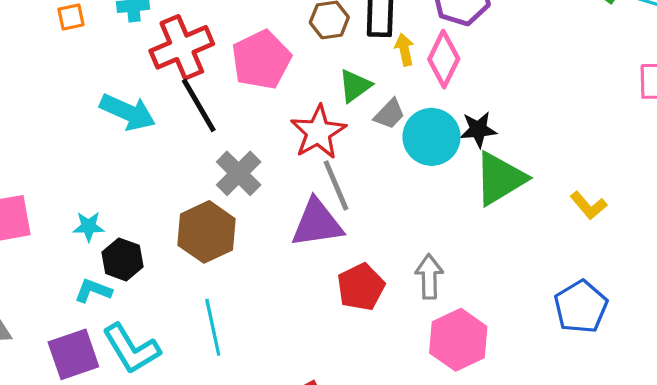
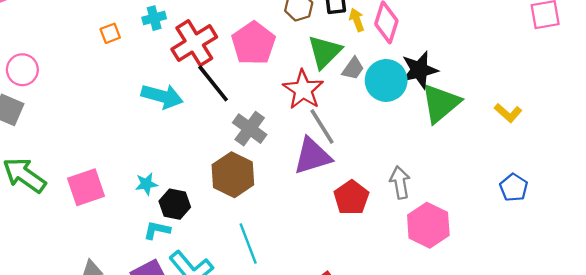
green triangle: (355, 86) -> (325, 52), size x1.4
black star: (478, 130) -> (419, 70), size x1.4
blue pentagon: (581, 307) -> (514, 188), size x0.7

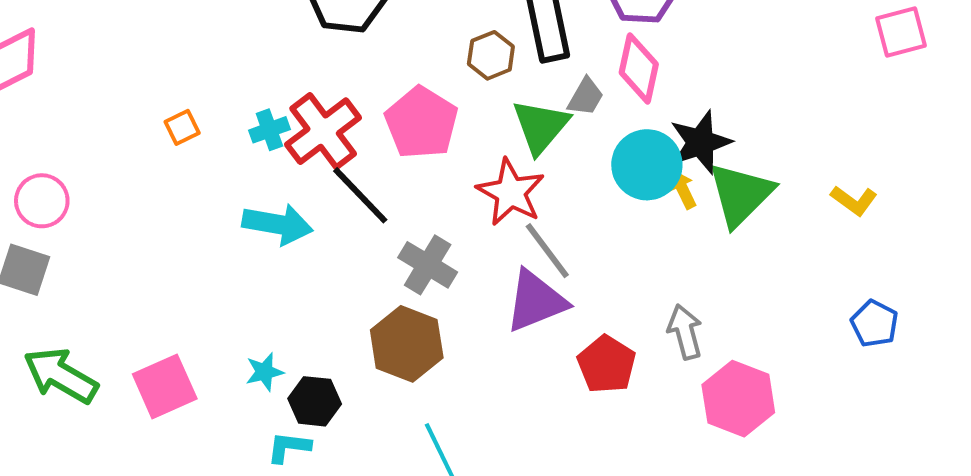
cyan cross: (154, 18) -> (269, 130), moved
yellow arrow: (357, 20) -> (683, 189), moved
gray trapezoid: (353, 68) -> (586, 97), moved

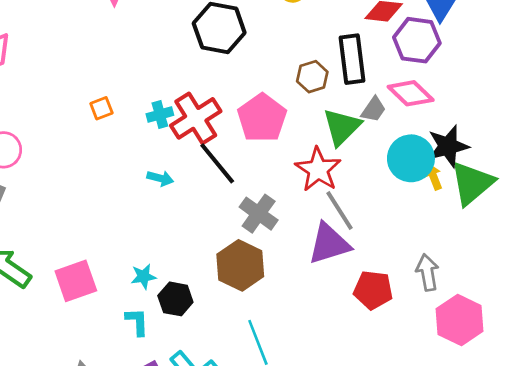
pink diamond: (639, 68) -> (411, 93), turned -63
cyan arrow: (278, 224) -> (160, 178), size x0.6
red pentagon: (607, 364) -> (373, 290), turned -30
cyan L-shape: (289, 447) -> (137, 322), moved, turned 76

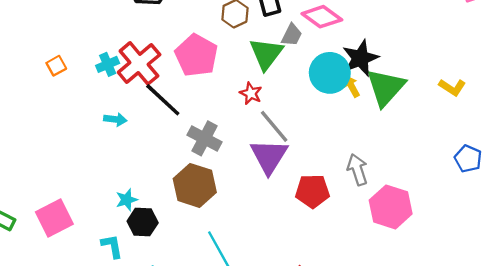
red star: (318, 169) -> (251, 93), size x0.6
purple triangle: (329, 244) -> (269, 156), turned -33
cyan star: (143, 277) -> (127, 200), moved

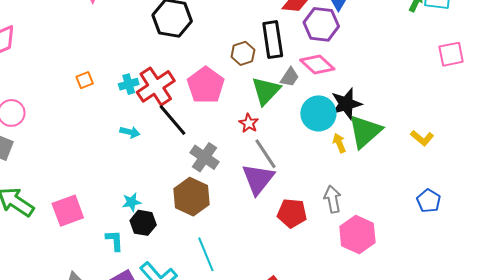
yellow arrow: (352, 86) -> (339, 143), moved

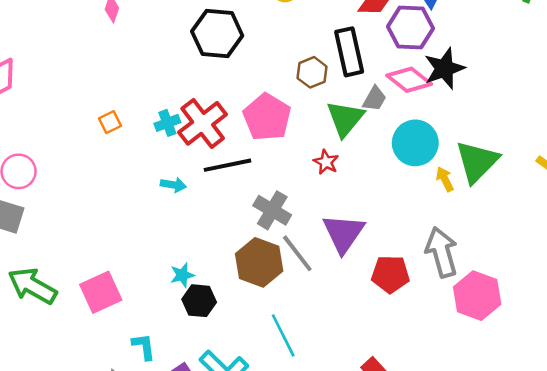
black star: (346, 104) -> (444, 68), moved
black line: (173, 120) -> (227, 165), turned -57
gray line: (265, 154) -> (297, 253), moved
gray arrow: (333, 199) -> (442, 252), size x1.4
cyan L-shape: (115, 241) -> (144, 346), moved

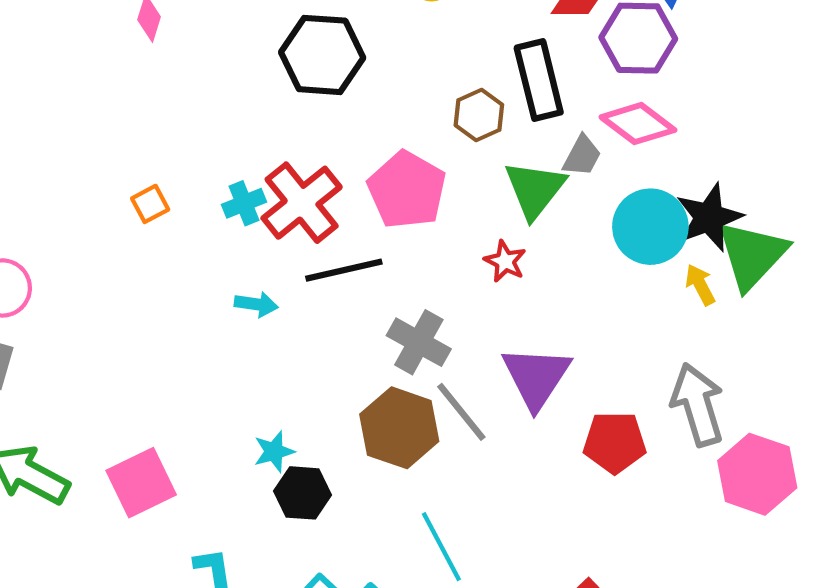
black star: (444, 68) -> (709, 217), moved

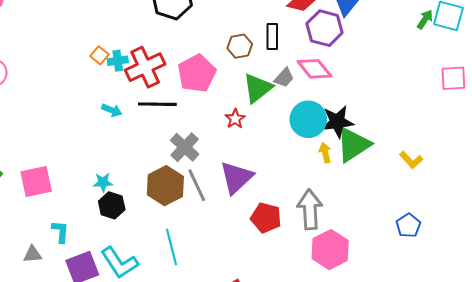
black rectangle: (539, 80) -> (272, 36), size x0.7
orange square: (150, 204) -> (100, 55), moved, turned -36

